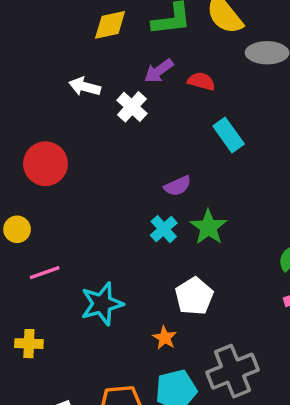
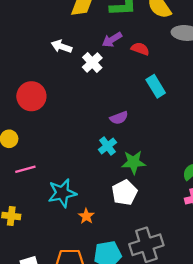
green star: (208, 227) -> (134, 162), moved, turned 30
orange star: (165, 338) -> (86, 216), moved

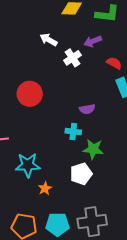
red semicircle: (140, 49) -> (114, 63), moved
red circle: (31, 96) -> (30, 94), moved
cyan cross: (107, 146) -> (73, 132), turned 35

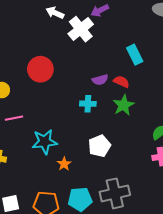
white cross: (73, 58) -> (81, 29), size x1.4
red semicircle: (114, 63) -> (121, 82), moved
green star: (93, 149) -> (124, 105), moved, turned -30

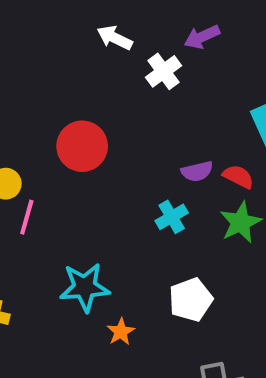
white cross: (81, 29) -> (163, 71), size x0.7
cyan cross: (88, 104) -> (172, 217), turned -35
pink line: (14, 118) -> (27, 217), moved, turned -66

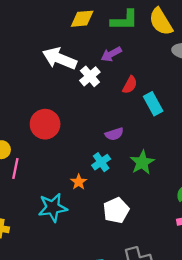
white arrow: (115, 38) -> (60, 58), size x1.6
red semicircle: (238, 177) -> (130, 85), moved, turned 96
orange star: (121, 332) -> (79, 182), moved

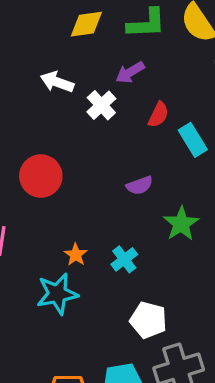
white arrow: (60, 58) -> (57, 82), size x0.7
cyan cross: (101, 162) -> (124, 259), moved
orange star: (79, 182) -> (76, 255), moved
white pentagon: (116, 210) -> (148, 320), moved, turned -30

